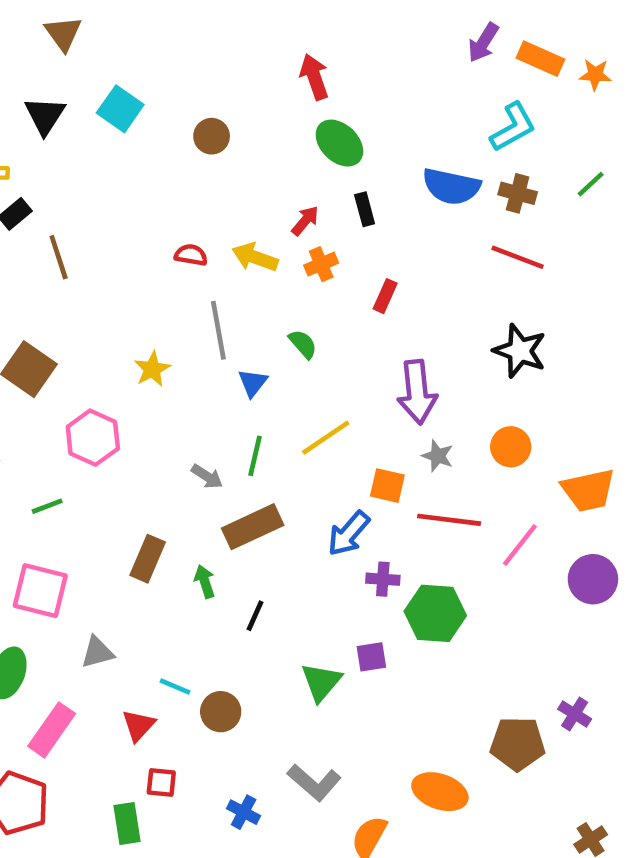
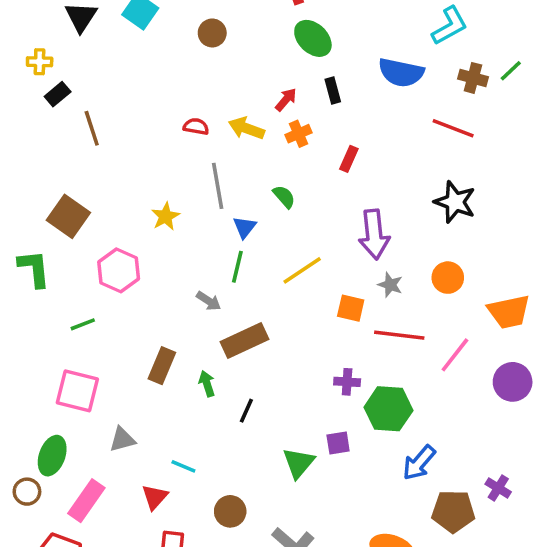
brown cross: (518, 193) -> (473, 78), moved
green line: (255, 456) -> (237, 267), moved
blue arrow: (349, 534) -> (419, 463), moved
brown circle: (221, 712) -> (230, 511), moved

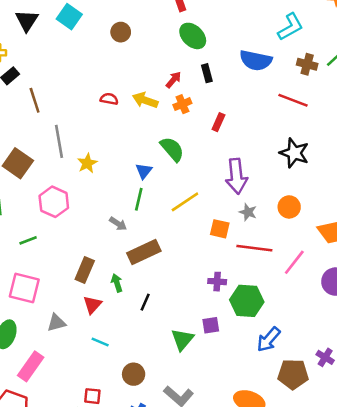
gray line: (218, 186) -> (59, 141), moved
green semicircle: (284, 197) -> (172, 149), size x1.5
red triangle: (155, 497) -> (92, 305), moved

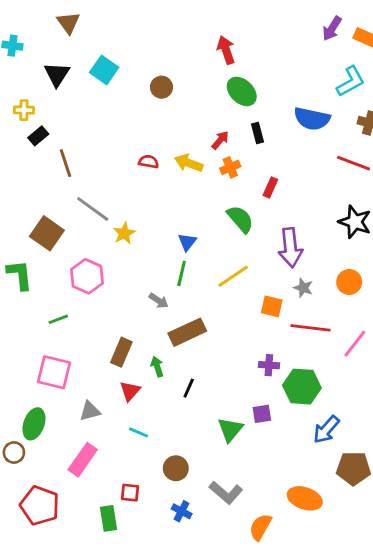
gray line: (59, 141) -> (93, 209), turned -44
green semicircle: (172, 149) -> (240, 219), moved
pink rectangle: (31, 366) -> (83, 460), moved

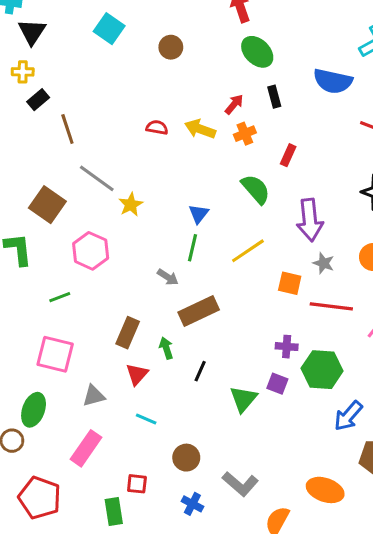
black triangle: (57, 74) -> (32, 32), moved
purple square: (262, 414) -> (277, 384), moved, turned 30
green triangle: (230, 430) -> (243, 399), moved

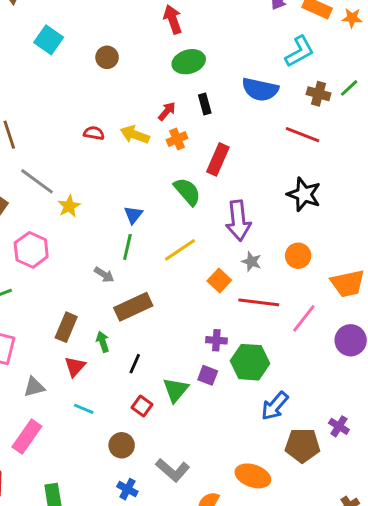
green ellipse: (257, 52) -> (189, 62), turned -60
red rectangle: (288, 155) -> (218, 159), size x1.5
orange square: (290, 283) -> (219, 280), turned 30
red square: (137, 484) -> (142, 406), moved, turned 30

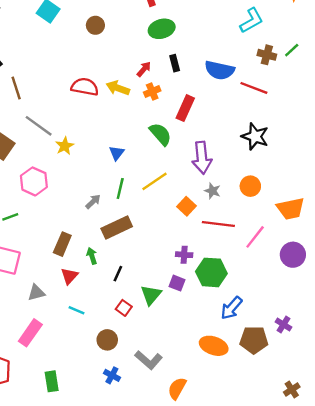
blue semicircle: (260, 89) -> (220, 70), moved
red semicircle: (94, 133) -> (85, 87), size x1.6
green line: (127, 247) -> (120, 188), moved
gray arrow: (104, 275) -> (93, 201), turned -77
orange ellipse: (253, 476) -> (214, 346), moved

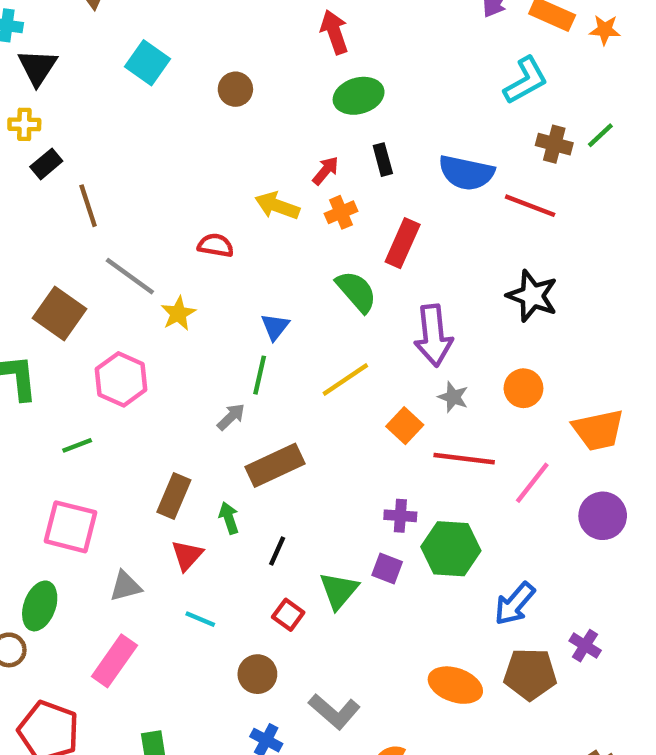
red semicircle: (85, 87) -> (216, 245), moved, size x0.7
green line: (120, 188) -> (260, 375), moved
blue arrow: (231, 308) -> (515, 604), moved

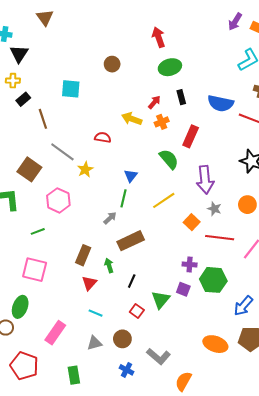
cyan square: (147, 63) -> (71, 89), moved, turned -30
gray triangle: (125, 586) -> (95, 343), moved

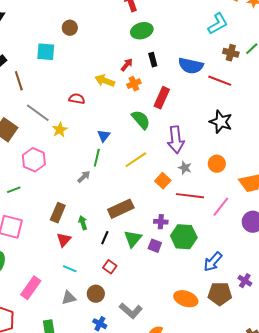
brown circle: (112, 64) -> (70, 28), moved
brown rectangle: (131, 241) -> (121, 209), moved
green triangle: (161, 300) -> (133, 239), moved

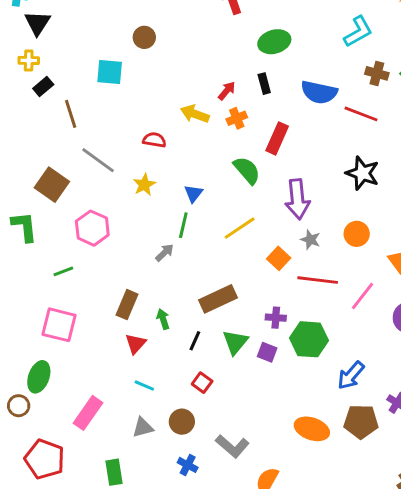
green ellipse: (142, 31) -> (274, 42), moved
yellow star: (60, 130) -> (144, 185), moved

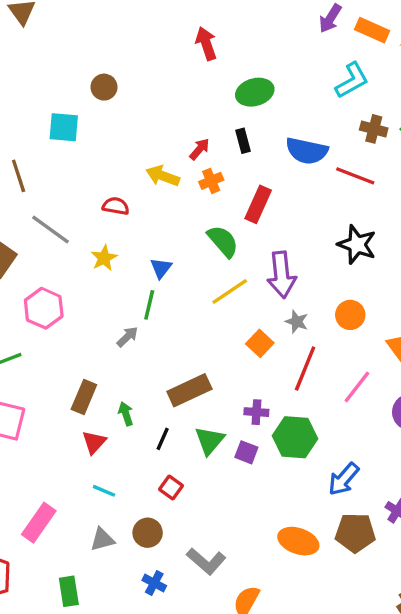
yellow line: (240, 228) -> (230, 291), moved
red line: (318, 280) -> (305, 369), turned -75

